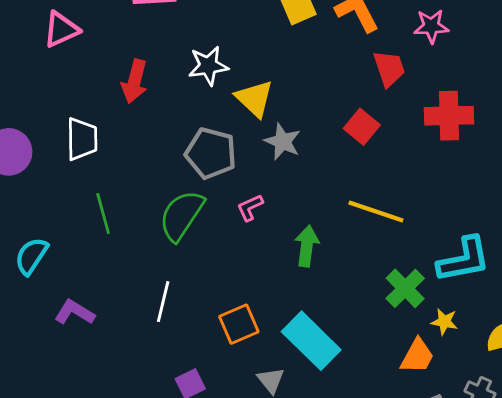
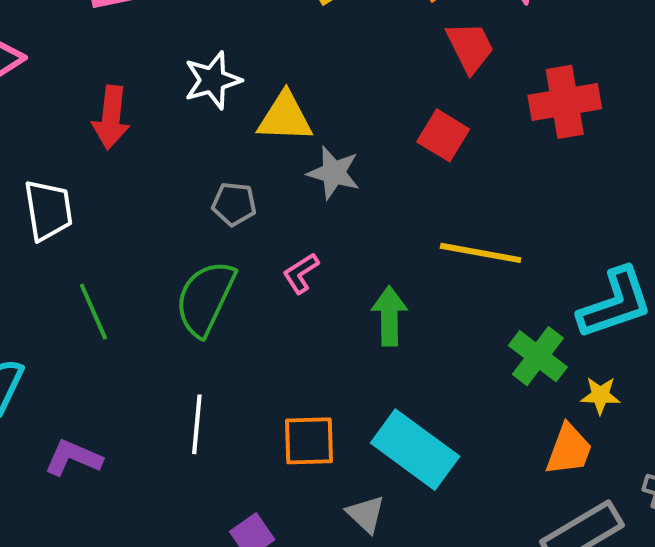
yellow triangle: (255, 99) -> (285, 117), turned -33
gray pentagon: (211, 153) -> (234, 204), size x0.6
orange square: (239, 324) -> (309, 441), turned 30

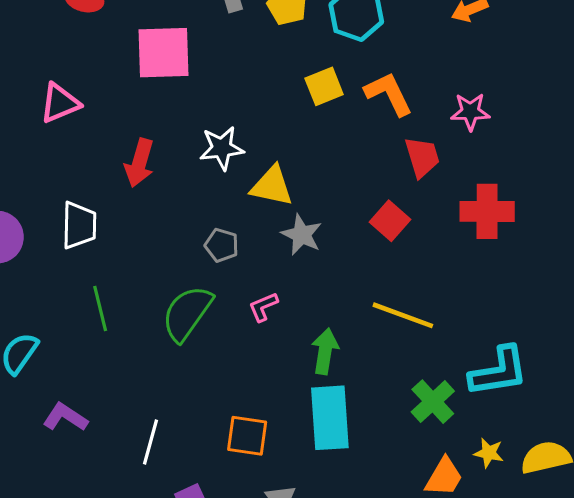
yellow star: (600, 395) -> (489, 453), moved
white line: (197, 424) -> (151, 442), moved
cyan rectangle: (415, 450) -> (330, 418), moved, turned 40

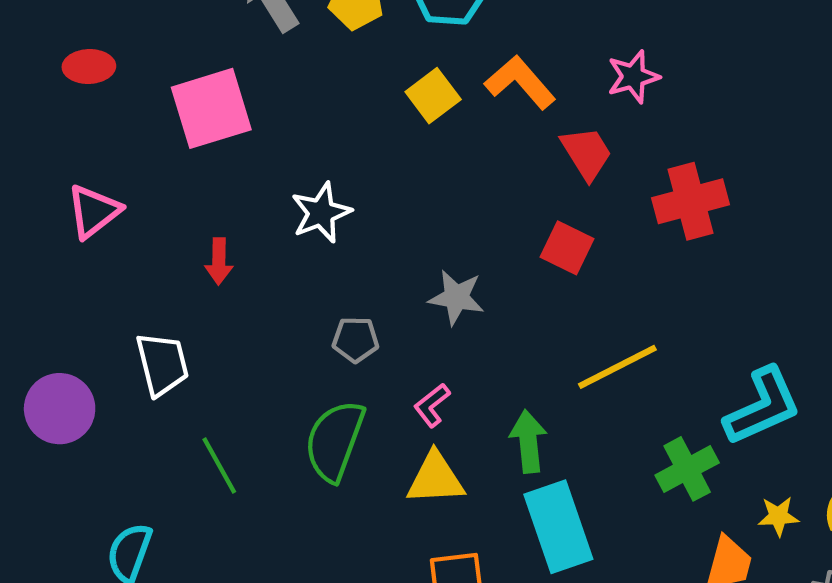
red arrow: (139, 163) -> (219, 261), size x0.7
yellow triangle: (272, 186) -> (435, 479), moved
yellow line: (403, 315) -> (617, 367), turned -32
green cross: (433, 402) -> (687, 469), turned 30

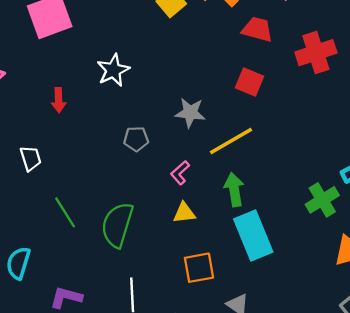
red trapezoid: (587, 153) -> (257, 29), turned -40
white trapezoid: (162, 364) -> (31, 158), size x0.7
yellow line: (617, 367) -> (231, 141), moved
green semicircle: (335, 441) -> (117, 225), moved
yellow triangle: (435, 479) -> (184, 213), size x0.7

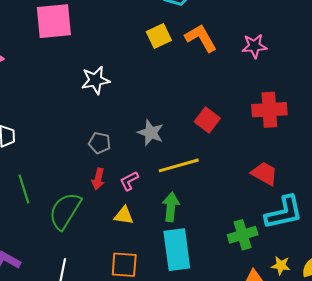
red trapezoid: (257, 29) -> (264, 174), moved
red arrow: (59, 100) -> (98, 179), moved

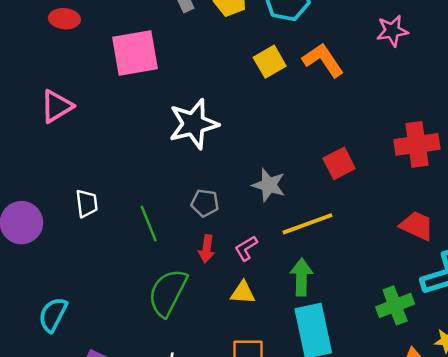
pink star: (254, 46) -> (392, 31), moved
white star: (95, 80) -> (194, 124), size x1.4
red square: (207, 120) -> (339, 163), turned 30
green line: (24, 189) -> (149, 224), moved

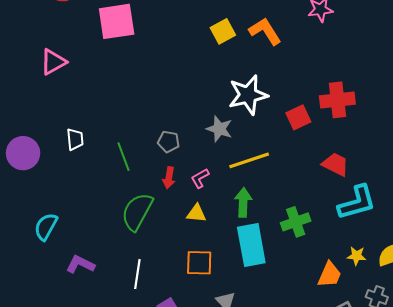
white star: (194, 124) -> (248, 95), moved
red square: (339, 163) -> (298, 117), moved
green cross: (395, 305) -> (296, 222), moved

